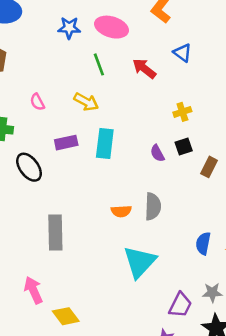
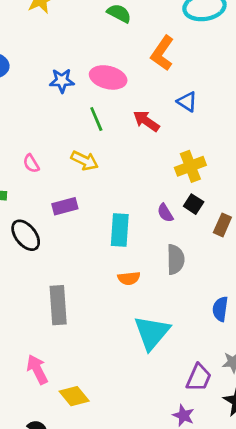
yellow cross: (182, 112) -> (190, 166), size x1.5
cyan rectangle: (105, 144) -> (120, 230), moved
black square: (184, 147) -> (194, 204), turned -36
gray semicircle: (153, 206) -> (176, 259), moved

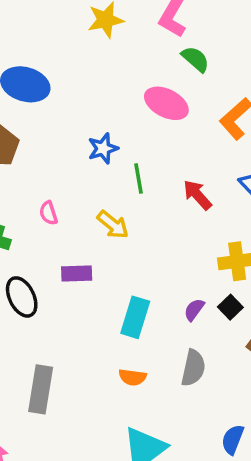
pink ellipse: (108, 77) -> (166, 103), moved
blue star: (62, 81) -> (103, 148), moved, turned -30
purple semicircle: (165, 213) -> (194, 310), turned 54

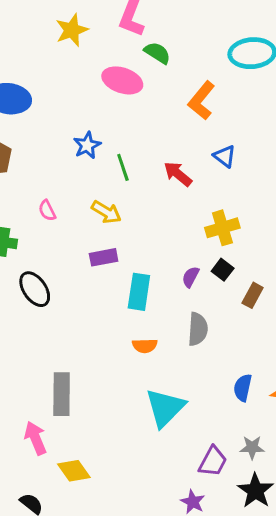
pink ellipse: (166, 103) -> (122, 80), moved
purple rectangle: (77, 274) -> (104, 257), moved
gray rectangle: (41, 389) -> (62, 394), moved

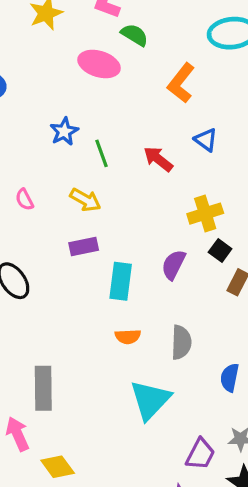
black square: (223, 270) -> (220, 250), moved
purple semicircle: (191, 277) -> (173, 265), size x1.4
gray semicircle: (198, 329) -> (181, 342), moved

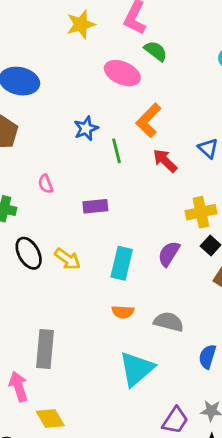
orange L-shape: (181, 83) -> (149, 120), moved
yellow arrow: (85, 200) -> (68, 259), moved
purple rectangle: (84, 246) -> (95, 206), moved
gray semicircle: (181, 342) -> (169, 322), turned -84

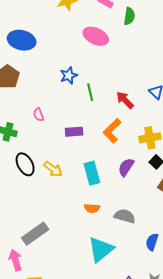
green semicircle: (156, 51) -> (129, 16), moved, turned 60
orange L-shape: (149, 120) -> (112, 131), moved
cyan rectangle: (122, 263) -> (92, 173), turned -30
gray rectangle: (45, 349) -> (35, 234), turned 48

